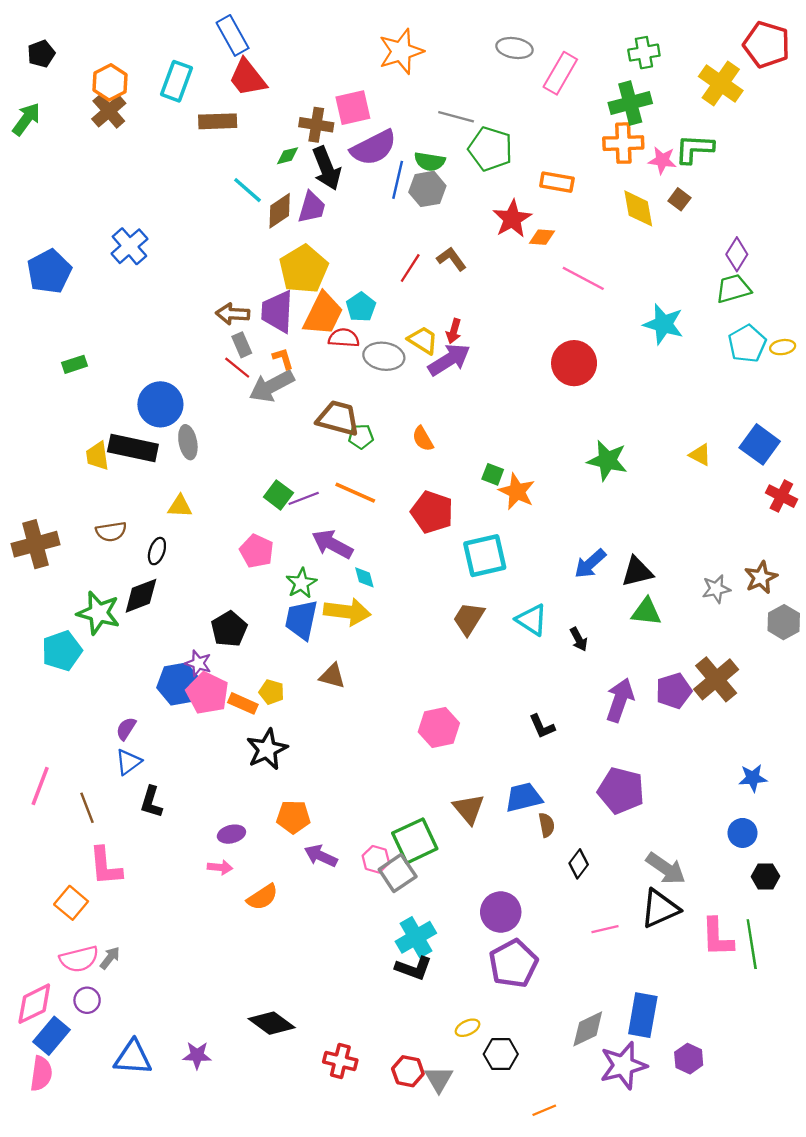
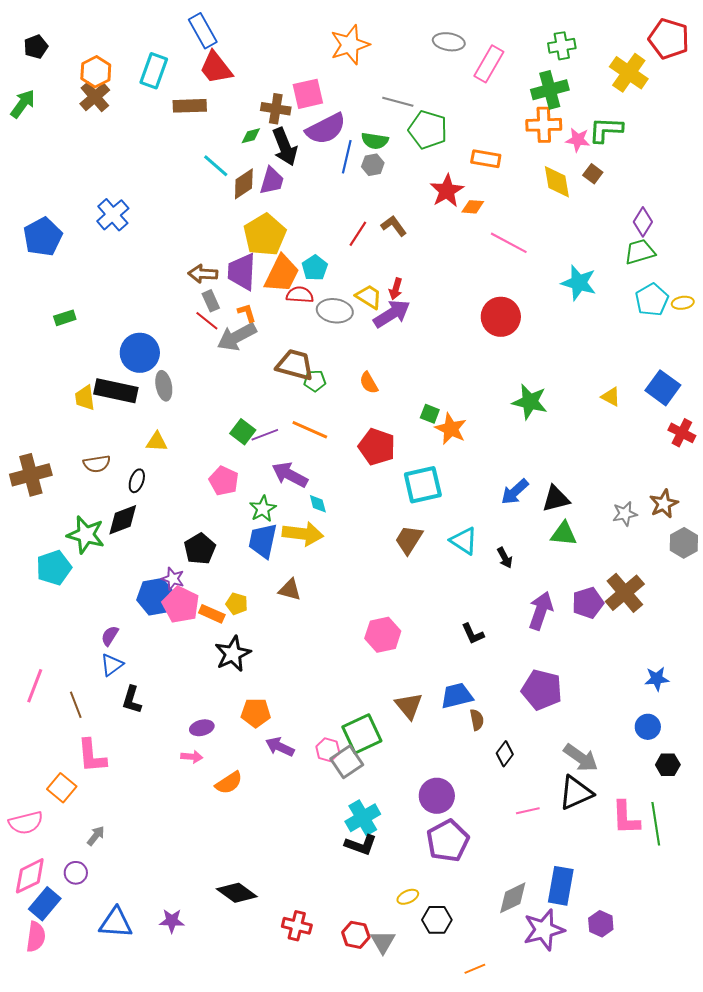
gray hexagon: (427, 189) -> (373, 165), size x0.7
pink semicircle: (79, 959) -> (26, 823), moved

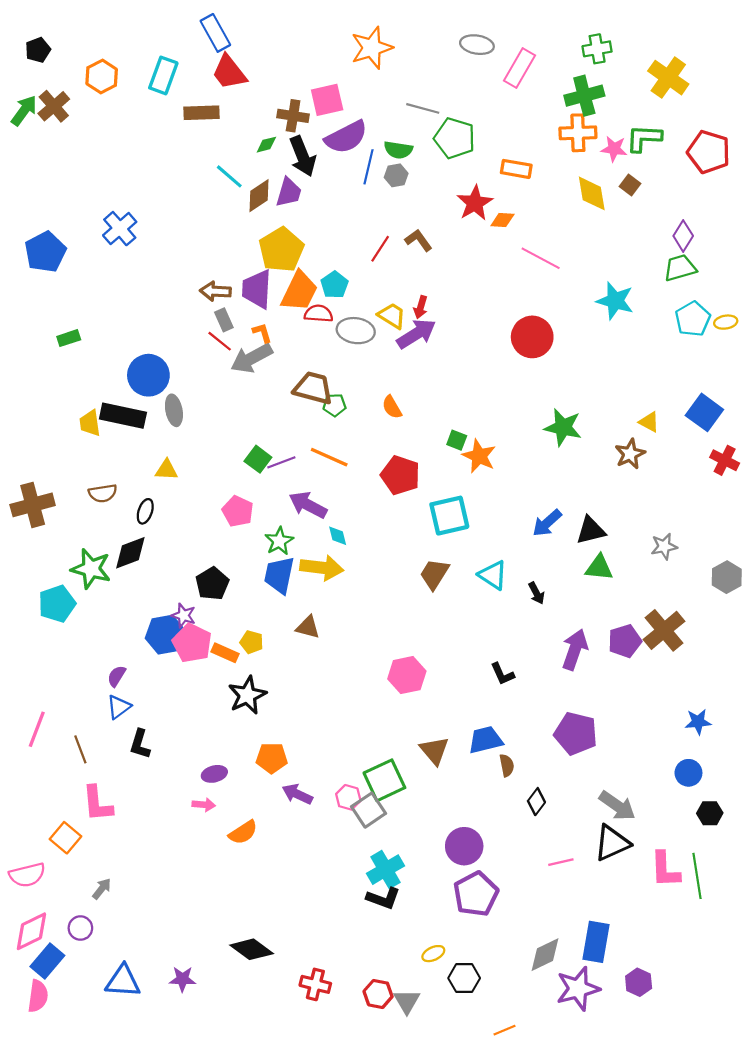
red pentagon: (669, 39) -> (709, 152), moved
brown cross: (95, 97) -> (54, 106), moved
brown star: (664, 504) -> (630, 454), moved

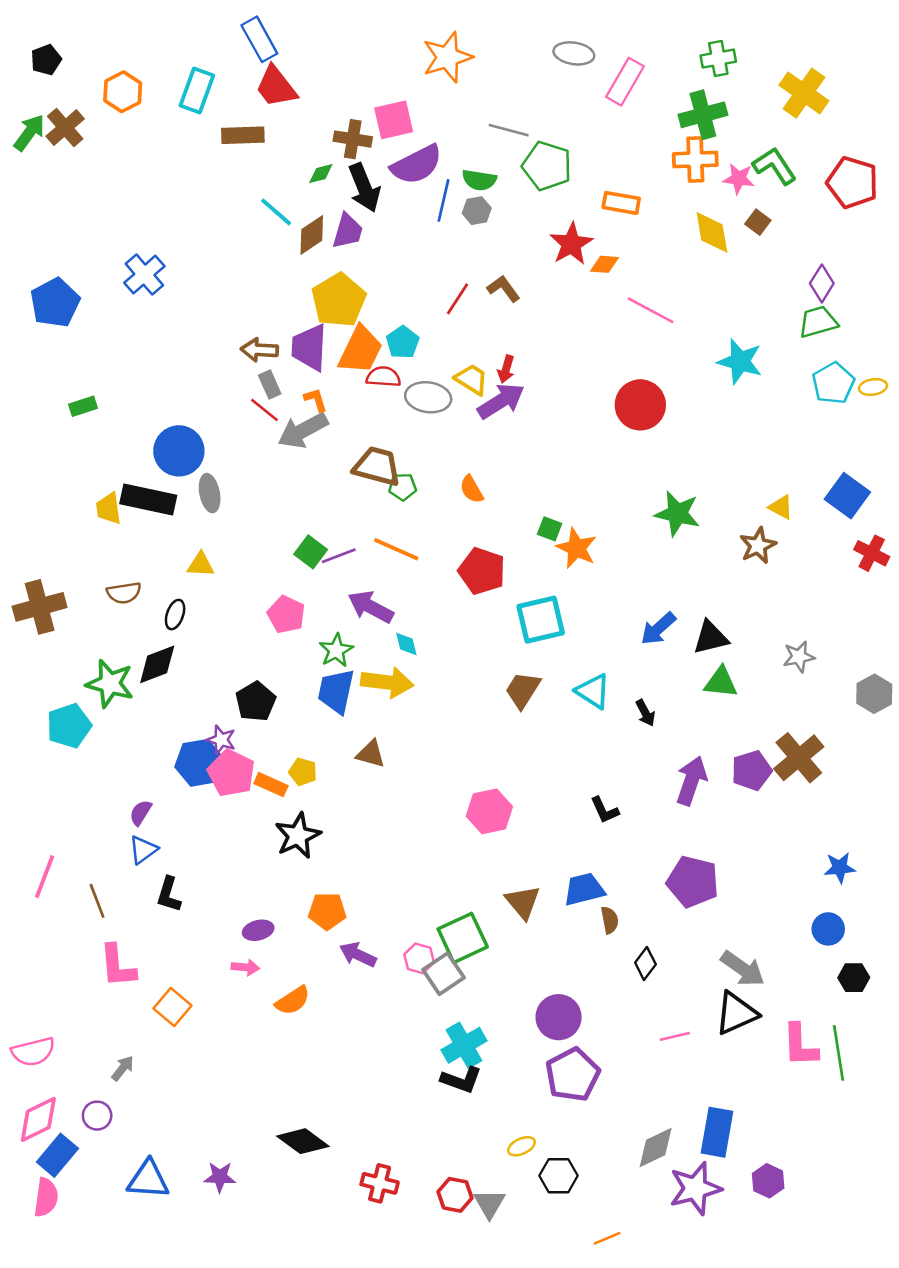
green L-shape: (644, 138) -> (775, 166), turned 54
orange square: (66, 838) -> (173, 1007), moved

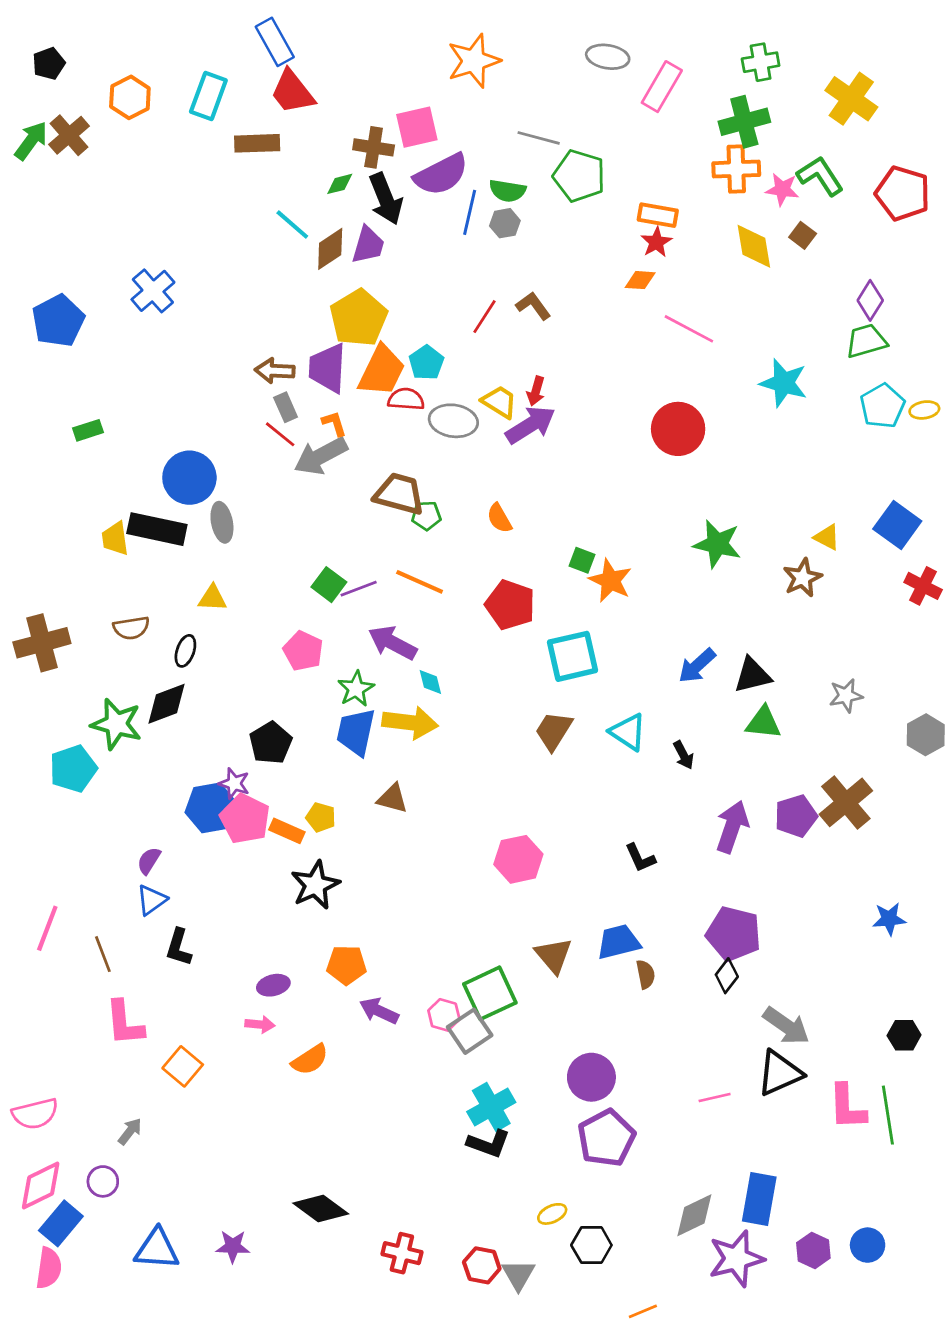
red star: (571, 244) -> (656, 242), moved, size x0.7
blue circle: (828, 929) -> (868, 1245), moved
black diamond: (645, 963) -> (727, 976), moved

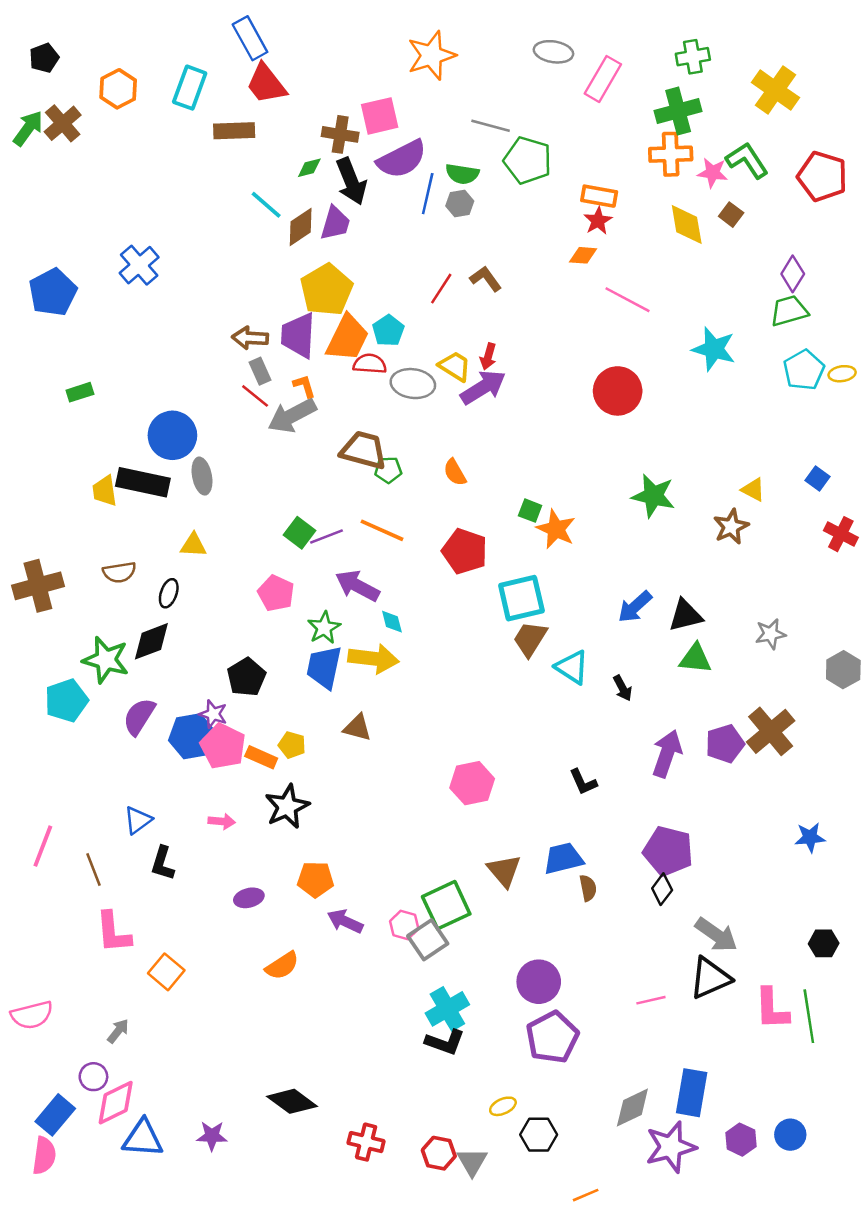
blue square: (897, 525) -> (817, 479), size x0.6
brown trapezoid: (554, 731) -> (530, 639), moved
purple semicircle: (149, 861) -> (139, 717), moved, size x1.5
pink arrow: (260, 1024) -> (222, 821), moved
pink diamond: (41, 1185) -> (116, 1103), moved

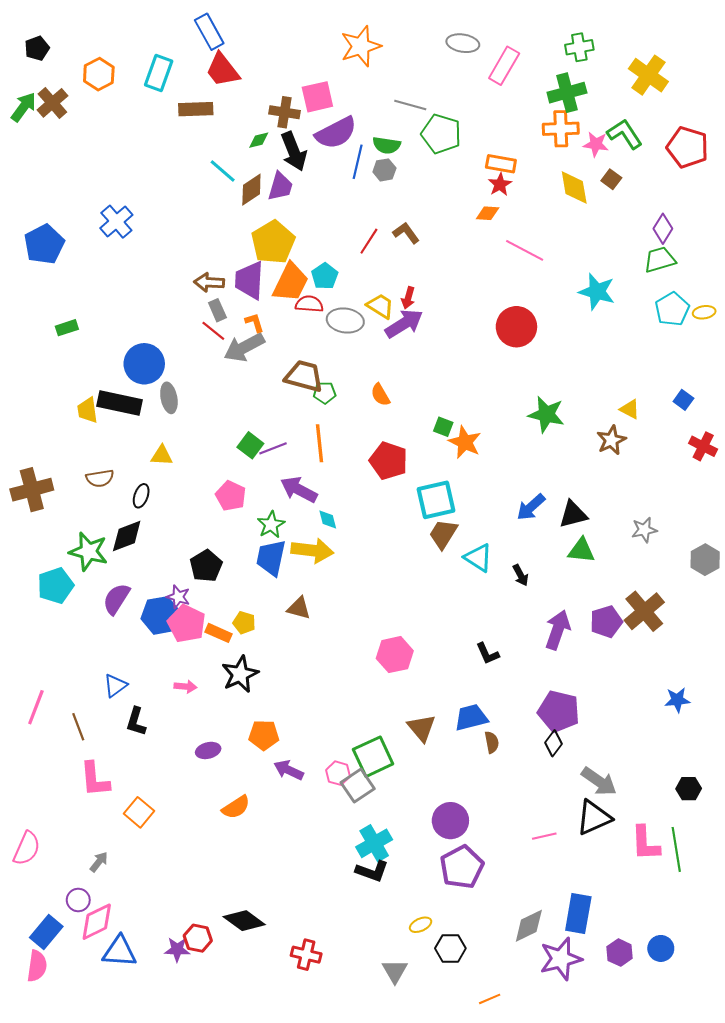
orange line: (382, 530) -> (319, 443), turned 60
pink semicircle: (32, 1015) -> (27, 848), turned -52
red hexagon: (439, 1153) -> (198, 938), moved

